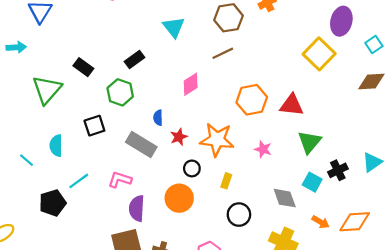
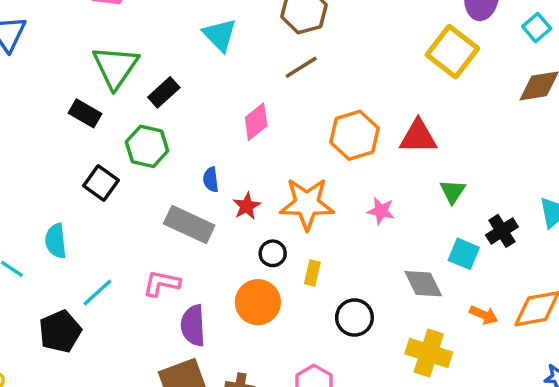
green triangle: (47, 90) -> (116, 67), moved
black square: (94, 126) -> (101, 183), moved, turned -30
green triangle: (310, 142) -> (453, 191), size x0.7
yellow rectangle: (226, 181) -> (312, 273), moved

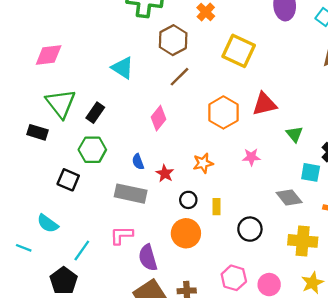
yellow square: (452, 52) -> (239, 51), moved
black rectangle: (85, 113) -> (37, 132), moved
orange star: (307, 204) -> (203, 163), size x0.6
cyan semicircle: (56, 241) -> (48, 224), turned -35

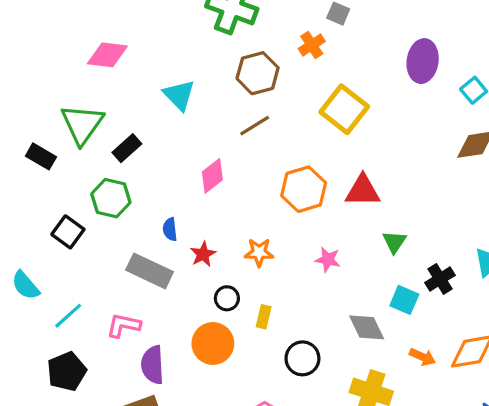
pink diamond: (49, 55) -> (107, 55), moved
cyan line: (82, 250) -> (68, 316), moved
black pentagon: (64, 281) -> (67, 371), moved

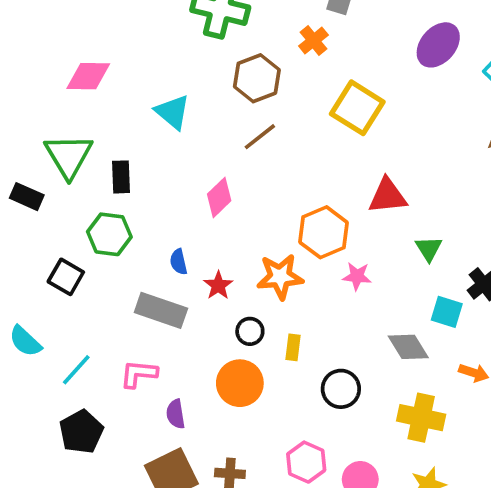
purple ellipse: (423, 61) -> (438, 45), turned 39
black rectangle: (127, 148) -> (121, 177), turned -44
orange hexagon: (304, 189) -> (324, 232), moved
orange star: (259, 252) -> (280, 277), size x1.4
purple semicircle: (153, 365) -> (176, 414), size x0.7

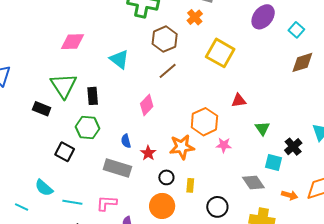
red triangle: (388, 196) -> (239, 100), size x0.7
cyan line: (76, 370) -> (72, 202), turned 60

